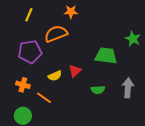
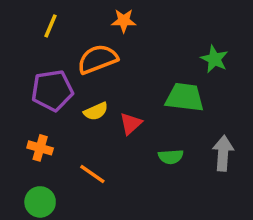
green star: (133, 39) -> (214, 59), moved
yellow semicircle: (55, 76) -> (96, 111), moved
orange line: (44, 98) -> (92, 174), moved

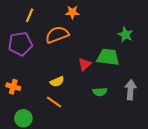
purple pentagon: (52, 90) -> (20, 44), moved
yellow semicircle: (96, 111) -> (57, 82), moved
red triangle: (131, 124) -> (85, 64), moved
orange cross: (40, 148) -> (13, 87), moved

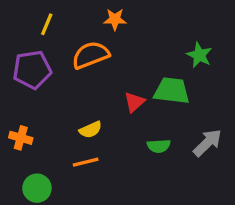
gray arrow: (131, 90) -> (207, 143), turned 42
orange line: (54, 102) -> (86, 162), turned -49

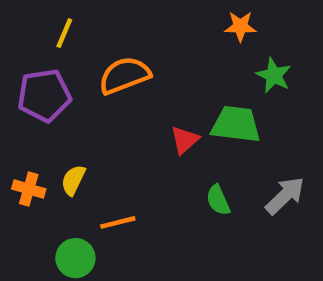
orange star: (115, 19) -> (240, 26), moved
yellow semicircle: (91, 130) -> (73, 180), moved, turned 140
green semicircle: (159, 146) -> (218, 200), turned 70
green circle: (37, 188) -> (75, 258), moved

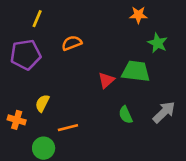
orange semicircle: (125, 75) -> (72, 43), size x0.7
orange cross: (29, 189) -> (17, 120), moved

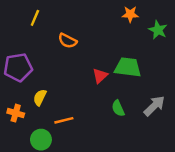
orange semicircle: (72, 43) -> (67, 41), turned -132
green star: (158, 43) -> (158, 30), moved
purple pentagon: (26, 55) -> (18, 67), moved

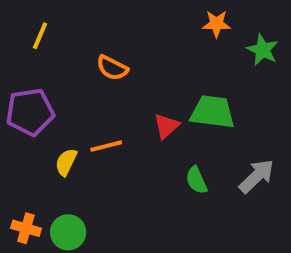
yellow line: (35, 18) -> (40, 36), moved
orange cross: (16, 113) -> (26, 228), moved
orange line: (64, 120) -> (106, 146), moved

